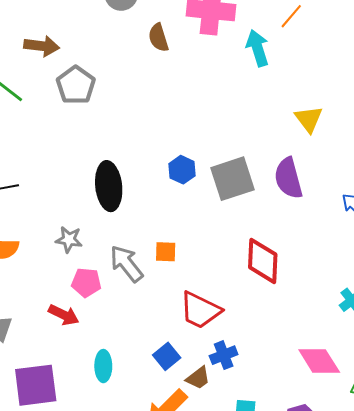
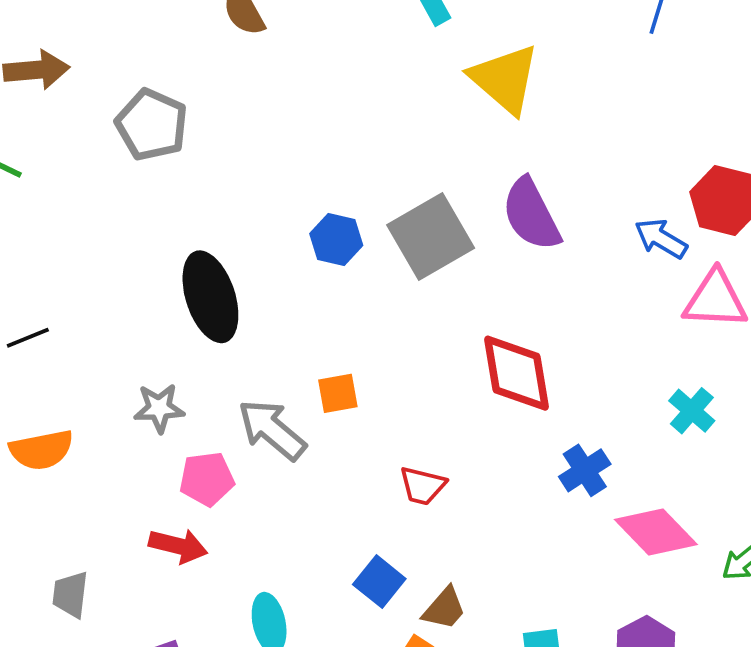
gray pentagon: (76, 85) -> (152, 125), moved
yellow triangle: (309, 119) -> (505, 79), moved, size x1.4
red trapezoid: (200, 310) -> (423, 486), size x0.6
blue cross: (224, 355) -> (585, 470), moved

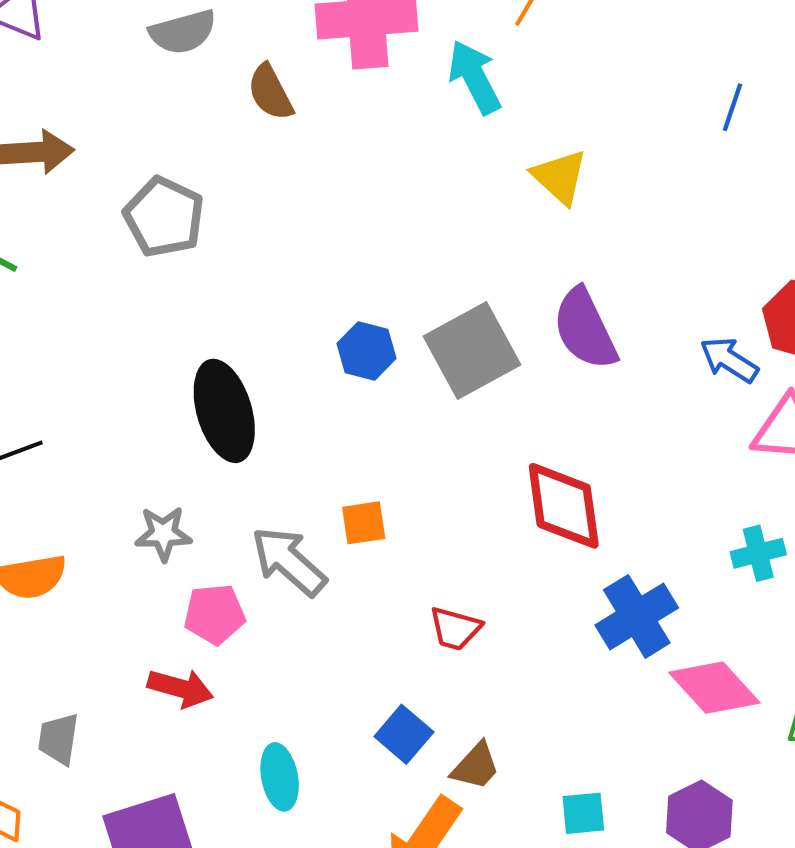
yellow triangle: (505, 79) -> (560, 177), size x0.7
cyan cross: (692, 411) -> (758, 553), turned 33
blue cross: (585, 470) -> (637, 616), size x1.4

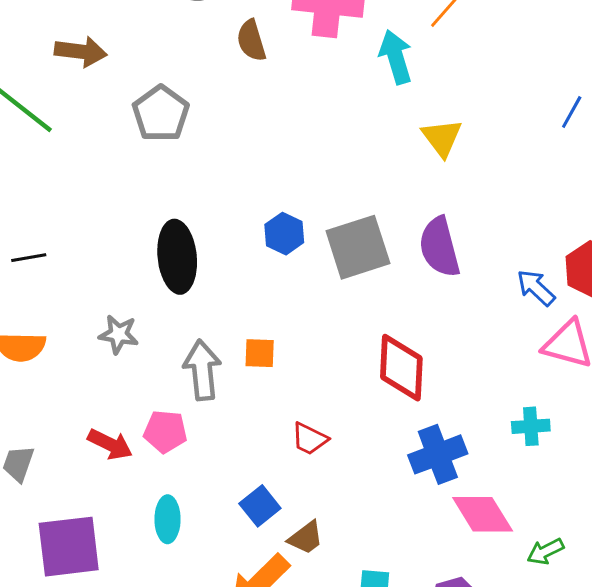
gray arrow: (289, 561) -> (202, 370), turned 32
pink pentagon: (214, 614) -> (165, 431), moved

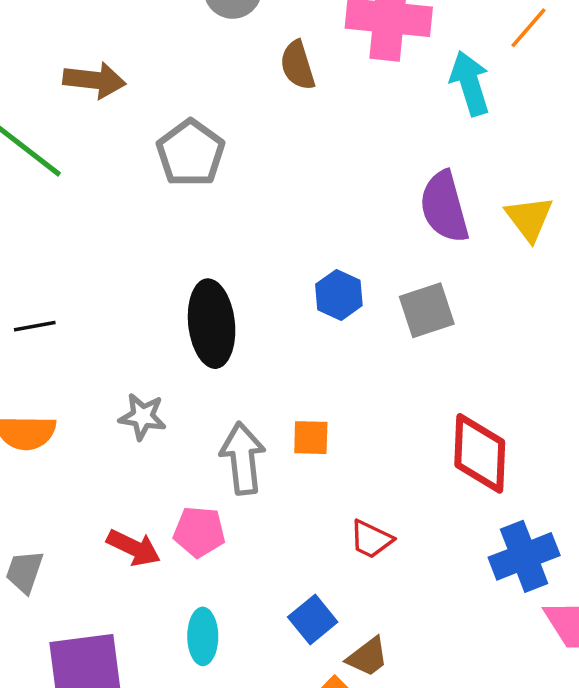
yellow triangle: (442, 138) -> (529, 218), moved
gray square: (358, 247) -> (427, 310), size x0.7
purple semicircle: (440, 247) -> (444, 207), moved

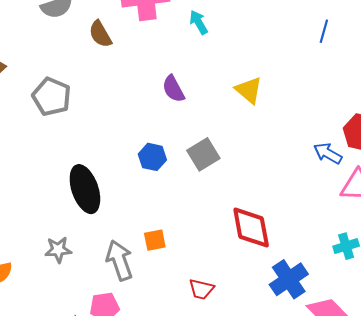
cyan arrow: (470, 83) -> (199, 22), size x0.7
purple semicircle: (444, 207) -> (173, 89), moved, size x0.7

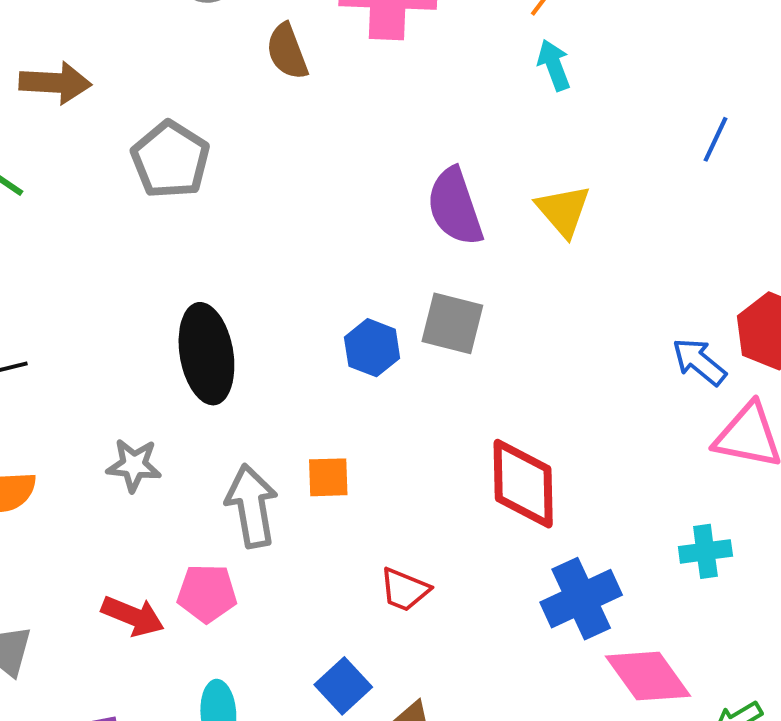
cyan arrow: (199, 22) -> (554, 65), moved
blue line: (324, 31) -> (716, 139), moved
purple semicircle: (173, 89) -> (455, 207), moved, size x1.4
gray square: (203, 154) -> (452, 323), turned 36
blue hexagon: (152, 157) -> (372, 348), moved

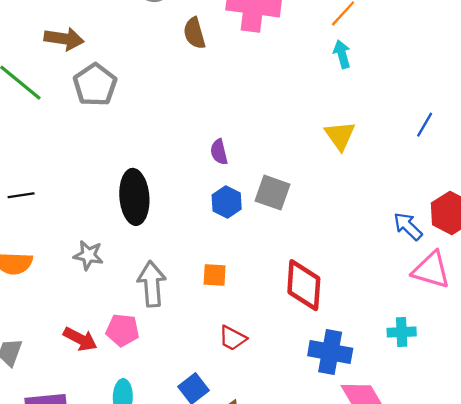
blue line: (716, 139) -> (425, 125), moved
gray pentagon: (170, 160) -> (95, 85), moved
purple semicircle: (455, 207) -> (219, 152), moved, size x0.6
orange square: (328, 477) -> (215, 275), moved
blue cross: (581, 599) -> (330, 352), turned 30

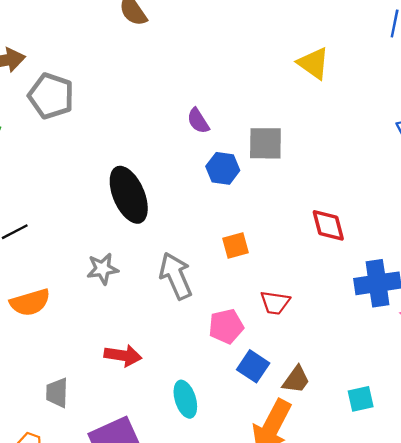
red diamond: (304, 285) -> (328, 225), size x0.7
pink pentagon: (123, 330) -> (226, 326), moved

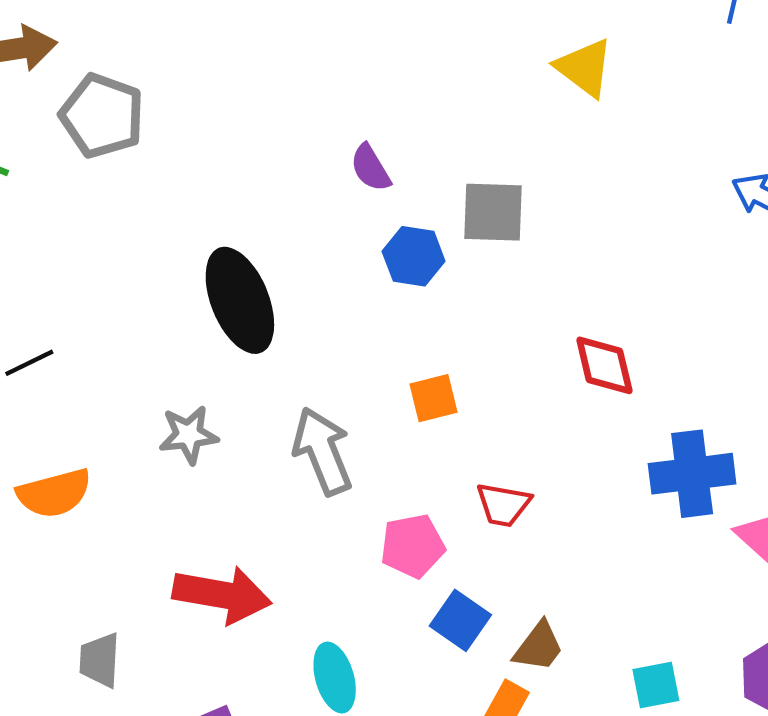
red arrow: (123, 355) -> (222, 595), size x1.4

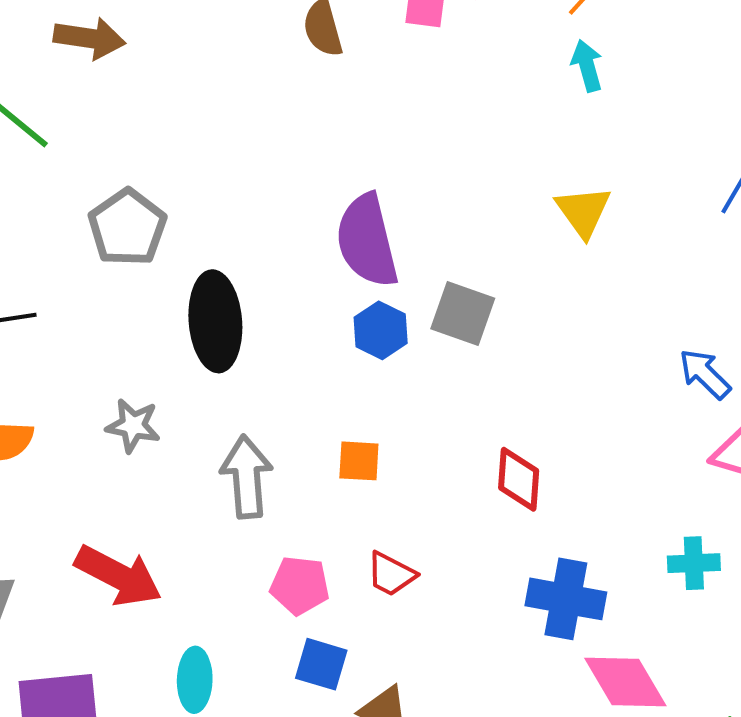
gray pentagon: (102, 116) -> (127, 227), moved
purple semicircle: (370, 168) -> (367, 241), size x2.0
blue square: (460, 620) -> (321, 664), turned -36

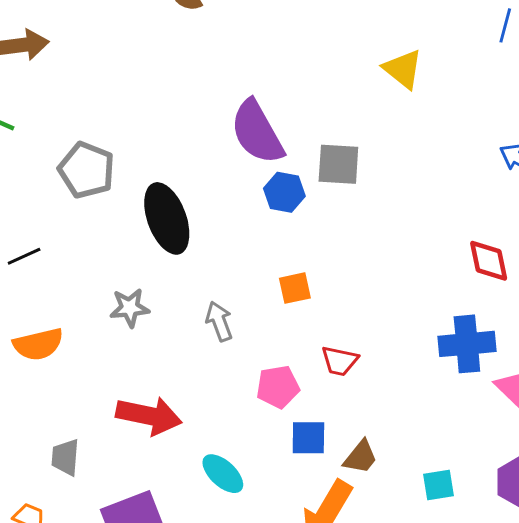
gray arrow: (247, 477) -> (219, 321), size x0.7
red diamond: (519, 479) -> (489, 261), moved
cyan ellipse: (195, 680) -> (223, 474), turned -33

